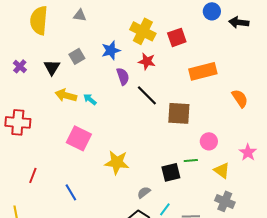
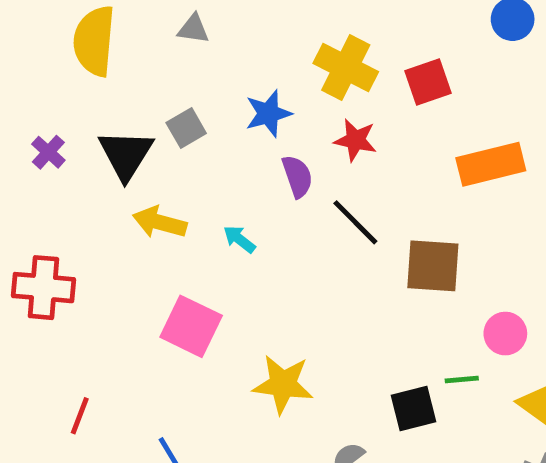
black triangle: (52, 67) -> (126, 155), size x1.4
cyan arrow: (90, 99) -> (239, 239), moved

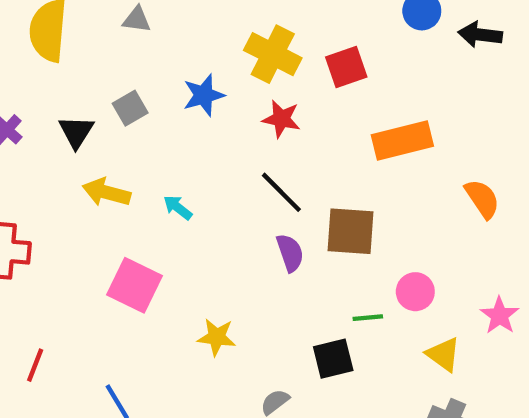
black triangle: (126, 155) -> (76, 132), size x0.7
purple semicircle: (297, 176) -> (290, 253), moved
green line: (462, 379) -> (368, 318), moved
yellow star: (283, 384) -> (217, 337), size x0.7

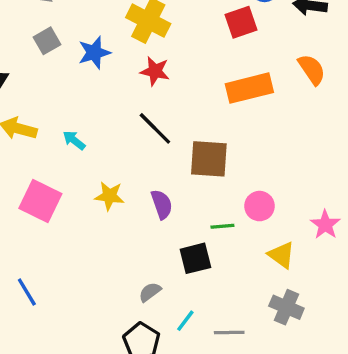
red square: (346, 67) -> (241, 22), moved
gray square: (130, 108) -> (47, 41), moved
orange semicircle: (482, 199) -> (312, 69), moved
purple semicircle: (290, 253) -> (162, 204), moved
yellow star: (217, 337) -> (109, 196), moved

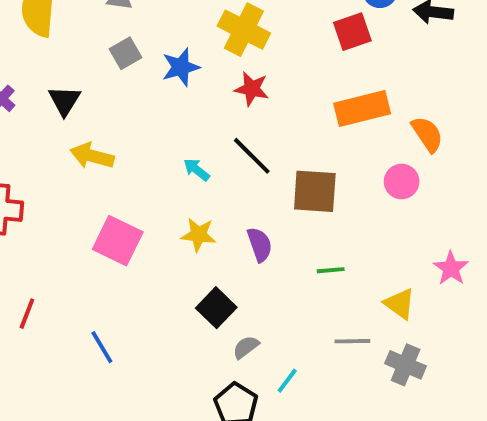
orange semicircle: (312, 69) -> (427, 134), moved
cyan arrow: (74, 140) -> (197, 170), moved
pink circle: (259, 206) -> (402, 181), moved
black square: (195, 258) -> (216, 308), moved, turned -32
gray line: (229, 332) -> (352, 341), moved

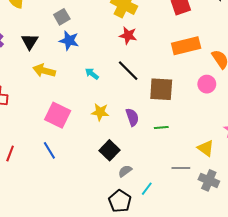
blue star: (181, 67) -> (69, 41), moved, turned 30
cyan arrow: (197, 170) -> (92, 74), moved
green line: (331, 270) -> (161, 128), moved
blue line: (102, 347) -> (49, 150), moved

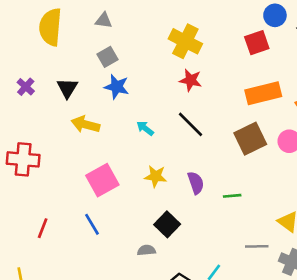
brown square: (161, 89) -> (250, 139), moved, turned -30
pink square: (58, 115) -> (102, 180), turned 35
gray semicircle: (125, 171) -> (146, 250), moved, turned 32

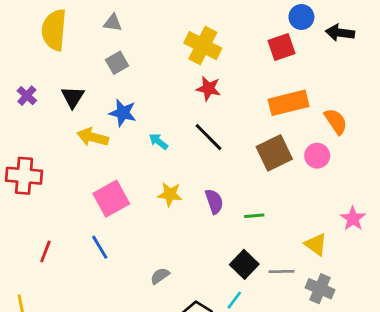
blue star: (117, 87) -> (123, 113), moved
black square: (167, 224) -> (244, 264), moved
gray semicircle: (146, 250) -> (160, 276), turned -30

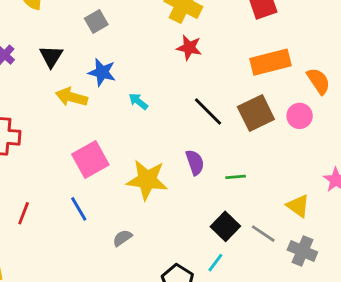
black line: (208, 137) -> (208, 112), moved
yellow star: (170, 194) -> (147, 180), moved, size x1.6
gray line: (281, 272) -> (263, 234), turned 35
gray semicircle: (160, 276) -> (122, 238), moved

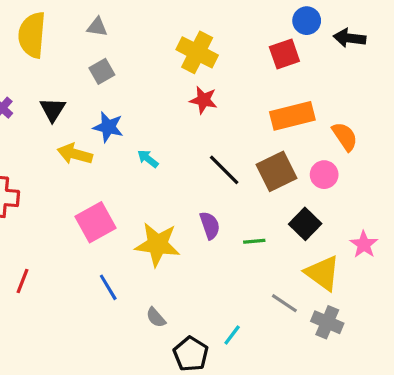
yellow triangle: (298, 206) -> (323, 273), size x1.4
blue line: (79, 209) -> (108, 287), moved
black square: (225, 226) -> (305, 224), moved
gray semicircle: (122, 238) -> (156, 317), moved, turned -96

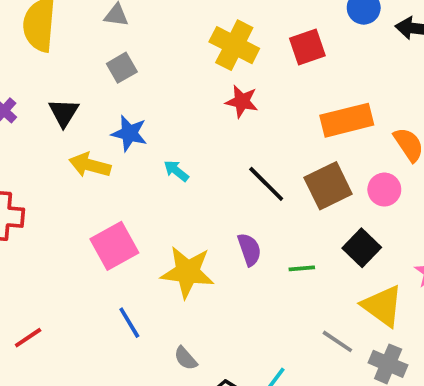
red square: (284, 54) -> (307, 47), moved
red line: (23, 281) -> (28, 338), moved, turned 35

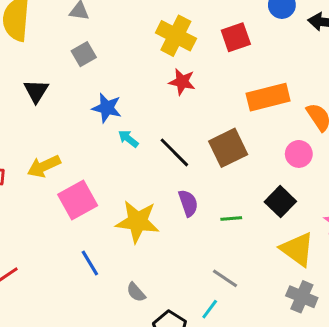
blue star: (129, 133) -> (107, 108), moved
yellow arrow: (90, 165) -> (44, 166), moved, turned -40
black line: (266, 184) -> (174, 152), moved
brown square: (328, 186) -> (228, 148), moved
gray line: (337, 341) -> (225, 278), moved

